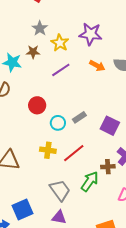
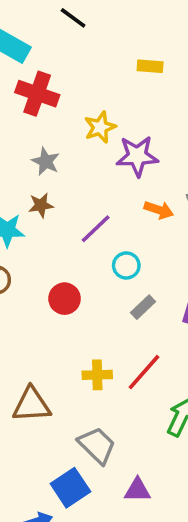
yellow star: (60, 43) -> (100, 127), moved, turned 30
cyan circle: (58, 123) -> (126, 265), moved
gray trapezoid: (60, 190) -> (97, 445), moved

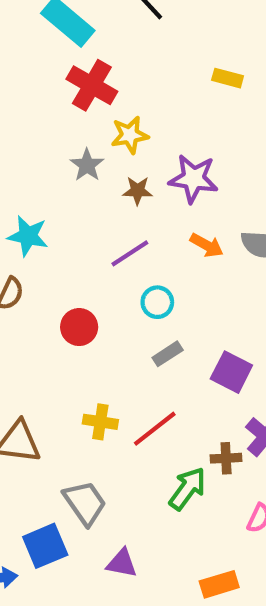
yellow star: (100, 127) -> (130, 135), moved
brown star: (41, 205) -> (138, 191), moved

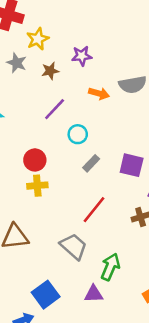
purple star: (193, 179) -> (82, 56), size x0.7
yellow cross: (100, 422) -> (37, 186), moved
green arrow: (187, 489) -> (110, 267), moved
gray trapezoid: (85, 503) -> (74, 246), moved

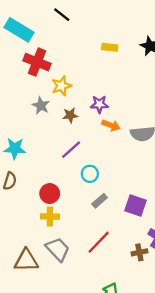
orange arrow: (99, 93) -> (111, 125), moved
gray trapezoid: (74, 246) -> (58, 249), moved

